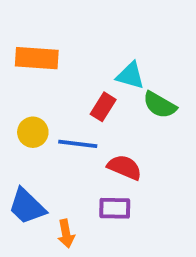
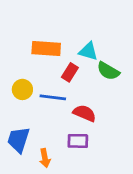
orange rectangle: (37, 58) -> (46, 49), moved
blue trapezoid: (27, 206) -> (18, 140), turned 64

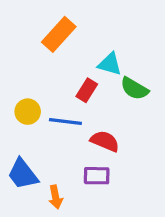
orange rectangle: (46, 49) -> (59, 34), moved, turned -52
blue trapezoid: (18, 140) -> (23, 174), turned -56

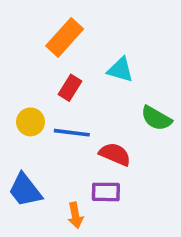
green semicircle: (134, 89) -> (156, 118), moved
red rectangle: (87, 90) -> (70, 88), moved
orange arrow: (56, 197) -> (75, 215), moved

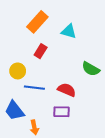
cyan triangle: (120, 70) -> (69, 31), moved
blue line: (72, 133) -> (34, 88), moved
orange arrow: (75, 215) -> (34, 127), moved

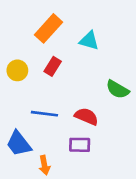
yellow circle: (18, 71) -> (17, 70), moved

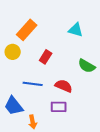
orange rectangle: (49, 28) -> (27, 30), moved
cyan triangle: (89, 41) -> (76, 30), moved
red rectangle: (53, 66) -> (46, 57), moved

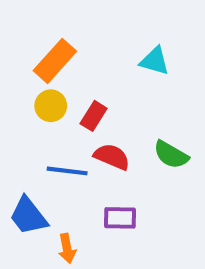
yellow circle: (13, 52) -> (51, 106), moved
green semicircle: (87, 66) -> (171, 155), moved
red semicircle: (64, 86) -> (112, 157), moved

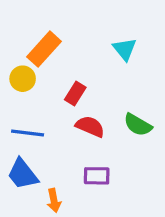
cyan triangle: (155, 61) -> (125, 49), turned 35
yellow circle: (51, 106) -> (23, 79), moved
blue line: (67, 171) -> (28, 133), moved

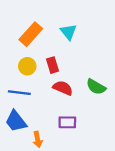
cyan triangle: (125, 49) -> (68, 32), moved
yellow circle: (23, 79) -> (27, 66), moved
red rectangle: (75, 94) -> (52, 65), turned -49

